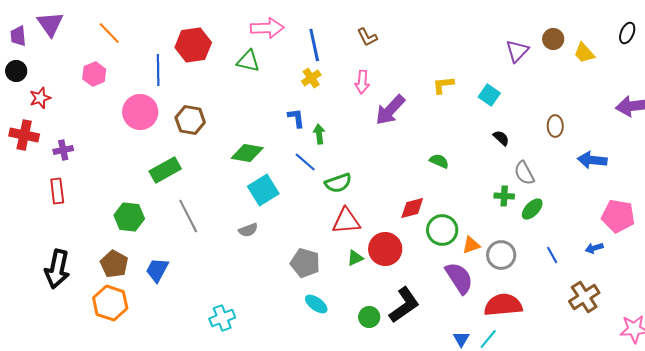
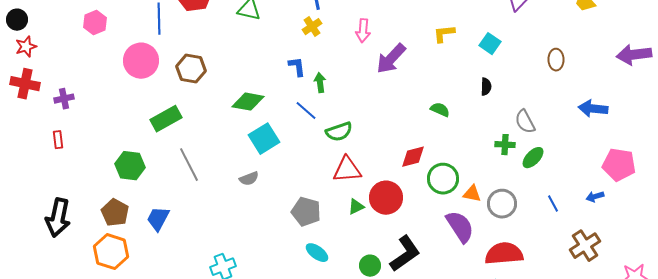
red star: (40, 98) -> (26, 47), moved
brown ellipse: (555, 126) -> (556, 60), moved
black semicircle: (501, 138) -> (486, 87), moved, turned 48
red rectangle: (57, 191) -> (58, 140), size x0.7
orange triangle: (471, 245) -> (472, 194), turned 30

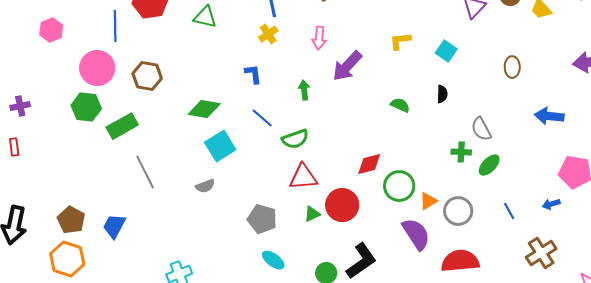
green arrow: (320, 83) -> (304, 90), moved
green semicircle: (440, 110) -> (400, 105), moved
green hexagon: (130, 166) -> (86, 107), moved
orange triangle: (472, 194) -> (428, 201), turned -42

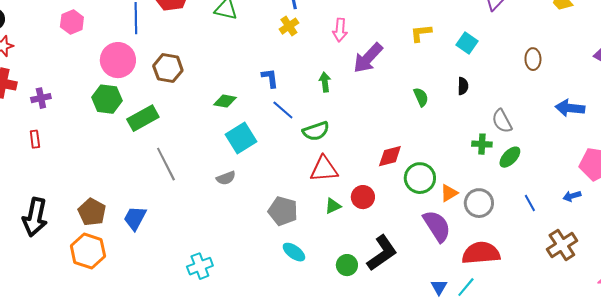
blue L-shape: (253, 74) -> (270, 78), moved
green semicircle: (400, 105) -> (421, 97), turned 42
green diamond: (204, 109) -> (225, 101), size x0.7
red circle: (342, 205) -> (363, 197), size x0.7

